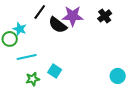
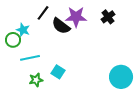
cyan circle: (118, 76) -> (121, 77), size x1.5

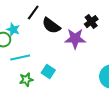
purple star: (76, 17) -> (75, 39), moved
black cross: (108, 17) -> (91, 22), moved

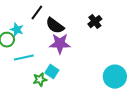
purple star: (75, 39) -> (60, 44), moved
green star: (26, 80) -> (40, 80), moved

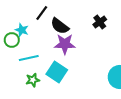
cyan square: (52, 72) -> (57, 72), size x1.5
green star: (40, 80) -> (33, 80), moved

